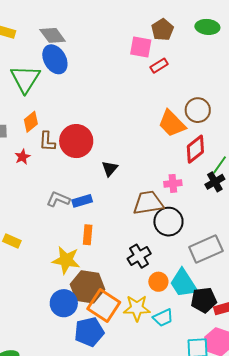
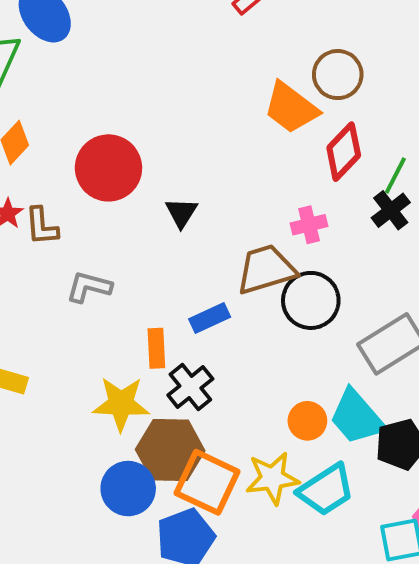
brown L-shape: (47, 141) -> (42, 226), moved
blue rectangle: (82, 201) -> (210, 318), moved
black cross: (139, 256) -> (190, 387), moved
cyan trapezoid: (163, 318) -> (326, 490), size x1.4

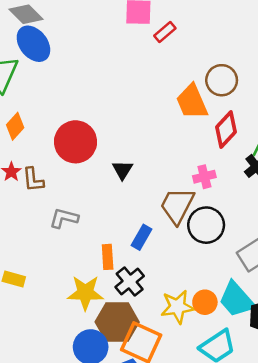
orange trapezoid: (291, 108) -> (192, 102), turned 30
brown trapezoid: (266, 269) -> (177, 206), turned -45
blue rectangle: (210, 318) -> (141, 237), turned -35
yellow star: (272, 478) -> (177, 307), moved

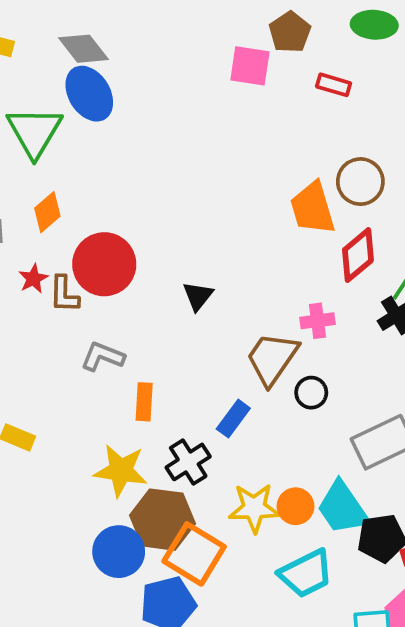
red rectangle: (165, 32) -> (334, 85), moved, turned 50
red circle: (76, 142) -> (104, 264), moved
black circle: (206, 225) -> (311, 393), size x0.6
blue rectangle: (141, 237) -> (233, 419), moved
orange rectangle: (108, 257) -> (144, 402), moved

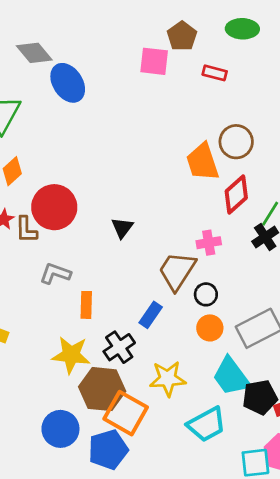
blue ellipse: (89, 94) -> (68, 83), moved
orange circle: (296, 506) -> (210, 328), moved
blue circle: (119, 552) -> (60, 429), moved

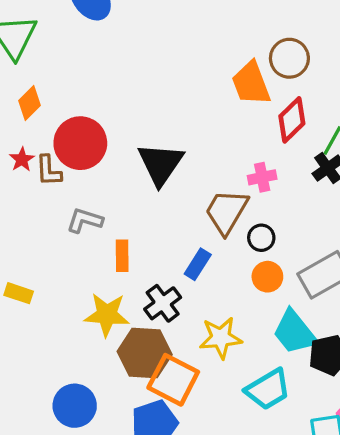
black triangle: (122, 228) -> (161, 164), size x1.8
blue circle: (60, 429) -> (75, 406), moved

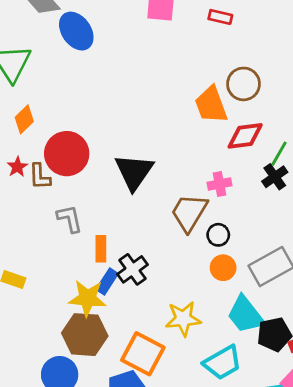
red diamond: (292, 120) -> (245, 136), turned 36
gray L-shape: (85, 220) -> (70, 219), turned 60
blue rectangle: (198, 264) -> (107, 281), moved
black cross: (163, 303) -> (132, 269), moved
brown hexagon: (145, 353) -> (85, 335), moved

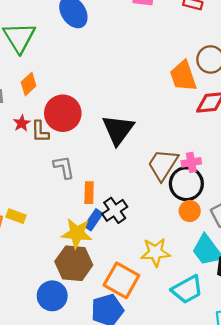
pink cross: (219, 184) -> (191, 162), moved
black circle: (218, 235) -> (186, 184), size x1.8

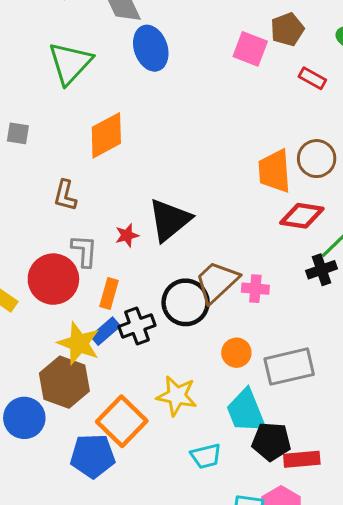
orange diamond: (29, 84) -> (106, 135), moved, size x1.5
red circle: (63, 113) -> (53, 279), moved
red star: (22, 123) -> (127, 235), moved
black circle: (186, 184) -> (186, 302), moved
cyan trapezoid: (187, 289) -> (206, 456), size x0.7

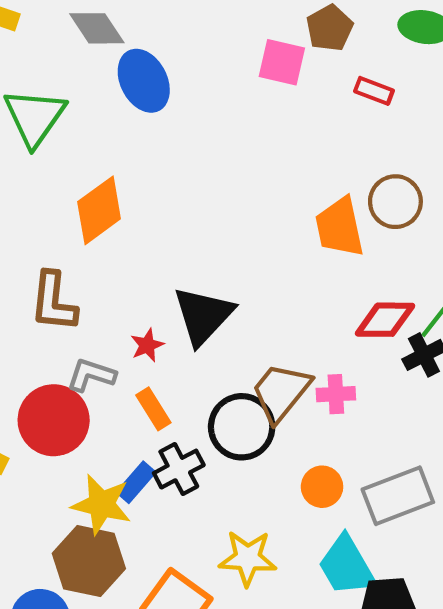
brown L-shape: (65, 195) -> (54, 302), size x1.4
red diamond: (302, 216) -> (385, 320), moved
gray L-shape: (84, 251) -> (91, 375), turned -68
orange rectangle: (109, 293) -> (153, 409), moved, turned -40

